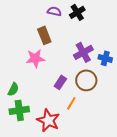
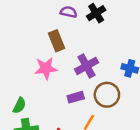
purple cross: (83, 52) -> (87, 66), moved
purple rectangle: (60, 82) -> (76, 97), turned 40

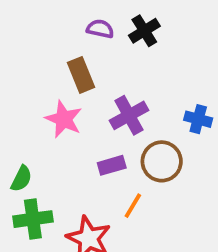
pink star: (46, 68) -> (64, 119), turned 30

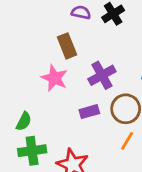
orange line: (133, 206) -> (127, 141), moved

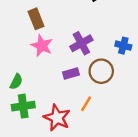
brown rectangle: (67, 46) -> (36, 19), moved
orange line: (127, 141) -> (86, 104), moved

